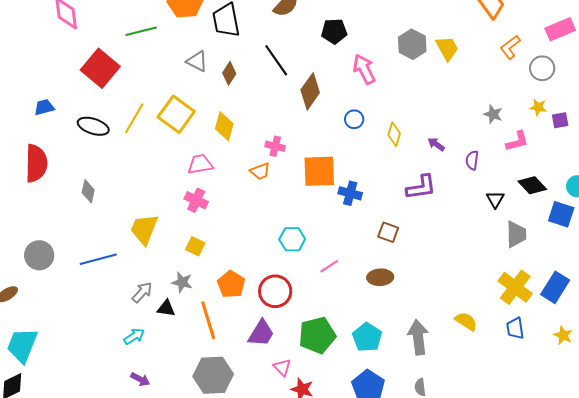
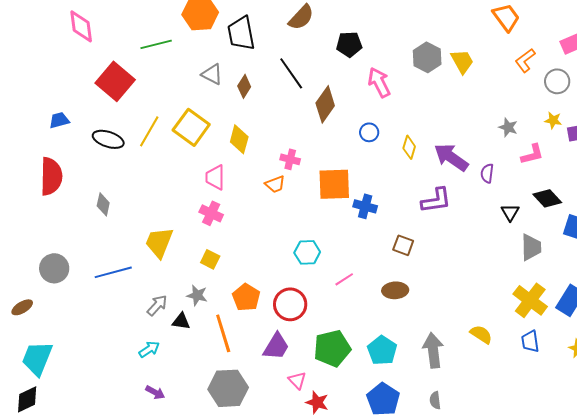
purple arrow: (436, 144) -> (451, 157), size x2.0
pink trapezoid: (200, 164) -> (215, 177), turned -80

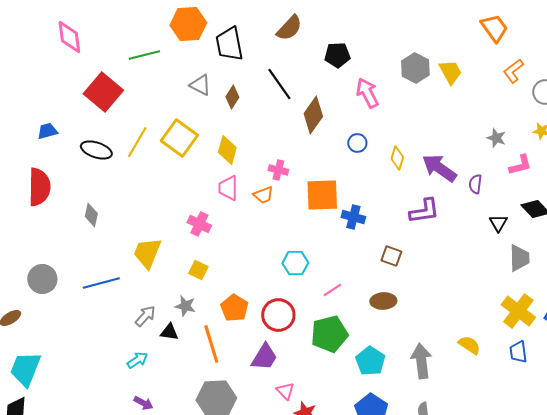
pink trapezoid: (215, 177) -> (228, 188), moved
green pentagon: (332, 348) -> (329, 334), moved

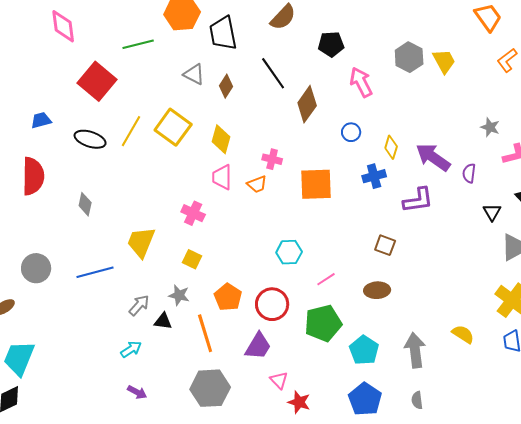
blue cross: (353, 217) -> (374, 176), moved, turned -30

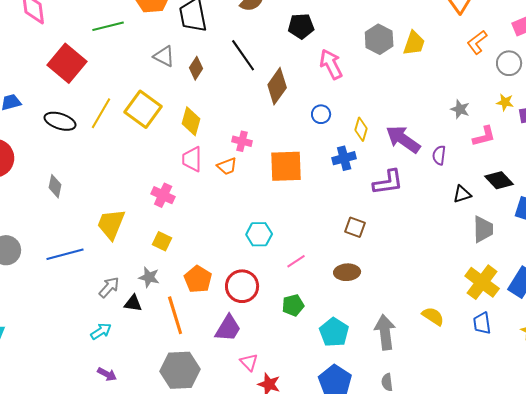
yellow trapezoid: (444, 61) -> (414, 43), turned 48
black triangle: (492, 212) -> (462, 194), turned 42
green pentagon: (323, 323) -> (293, 305), size x0.6

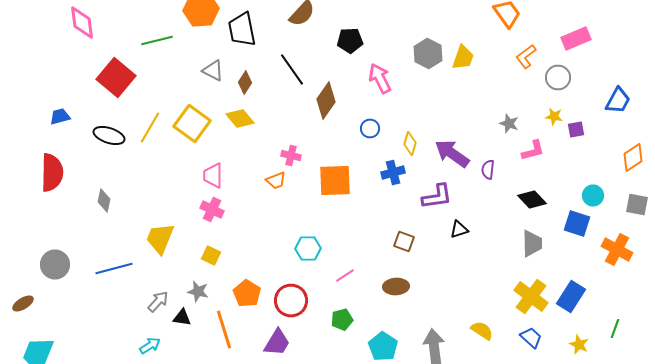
yellow diamond: (191, 121) -> (240, 118), moved, turned -56
pink trapezoid: (192, 159) -> (213, 176), moved
black diamond: (499, 180) -> (532, 200), moved
black triangle: (462, 194) -> (459, 230), moved
blue trapezoid: (482, 323) -> (531, 338), turned 140

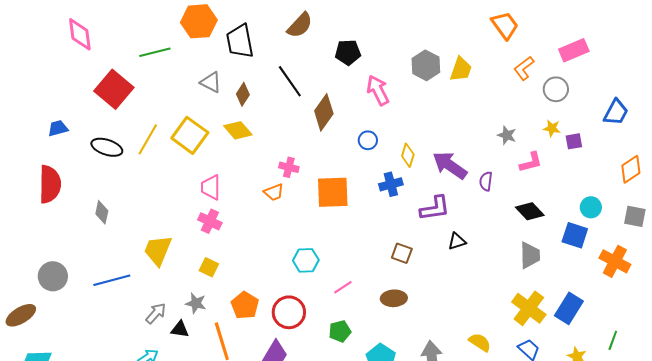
brown ellipse: (23, 304) -> (21, 315), size x1.4

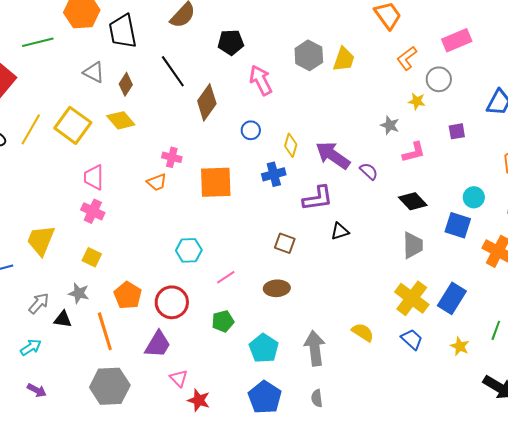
yellow star: (552, 128) -> (417, 101), moved
purple semicircle: (486, 181) -> (369, 171), turned 126

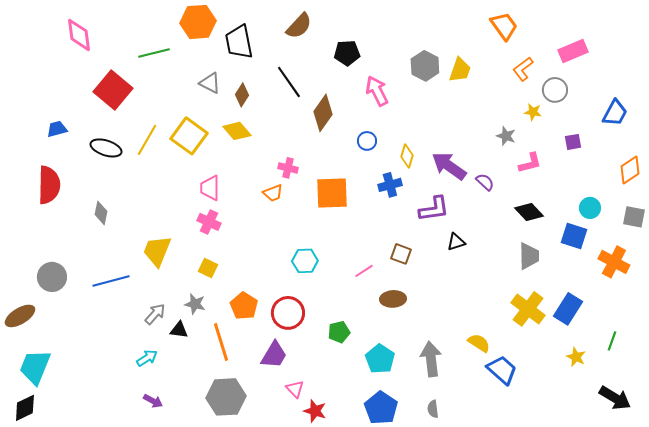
pink line: (226, 277) -> (364, 271), moved
blue trapezoid: (412, 339) -> (502, 370), moved, size x1.4

